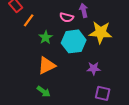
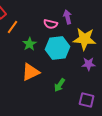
purple star: (94, 68) -> (89, 64), moved
green arrow: (44, 91) -> (60, 85), moved, turned 88

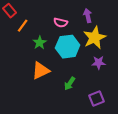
purple arrow: (68, 17) -> (88, 16), moved
yellow star: (85, 39) -> (95, 38), turned -30
purple square: (87, 100) -> (97, 99), turned -35

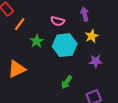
yellow star: (95, 38) -> (92, 36), size x0.6
orange triangle: (41, 71) -> (17, 69), moved

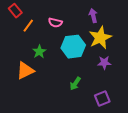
pink semicircle: (58, 21) -> (55, 23), moved
yellow star: (92, 36) -> (100, 38), size x1.6
green star: (37, 41) -> (39, 52), moved

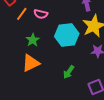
pink semicircle: (55, 23) -> (41, 14), moved
orange triangle: (25, 71) -> (31, 63), moved

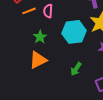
orange line: (22, 14) -> (29, 11), turned 32
pink semicircle: (41, 14) -> (48, 11), turned 80

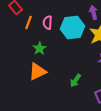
orange line: (29, 11) -> (29, 23), turned -48
cyan hexagon: (74, 32) -> (73, 28), moved

